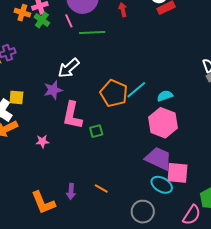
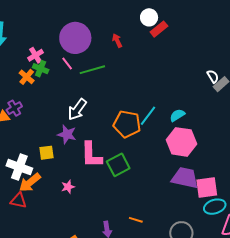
orange cross: (22, 13) -> (27, 77), moved, turned 35
purple star: (53, 90) -> (67, 134), turned -30
yellow square: (16, 97) -> (46, 153), moved
green square: (96, 131) -> (118, 165), size x1.6
cyan ellipse: (162, 185) -> (215, 207), moved, turned -35

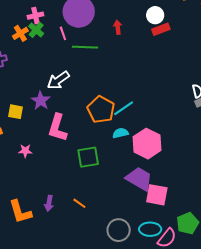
cyan semicircle: (177, 115) -> (120, 133), moved
green square: (118, 165) -> (88, 157), moved
cyan ellipse: (215, 207) -> (150, 229), moved

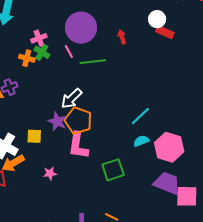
red rectangle: (161, 29) -> (165, 32), turned 54
orange cross: (20, 33) -> (27, 58), turned -35
orange pentagon: (101, 110) -> (78, 121), moved

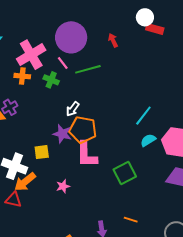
pink cross: (39, 38) -> (31, 55), size x1.8
green cross: (42, 52) -> (51, 80), moved
white arrow: (72, 99) -> (73, 109), size x0.7

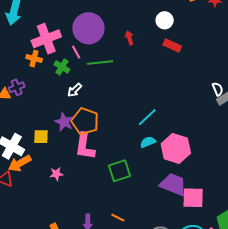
red rectangle: (155, 29) -> (172, 45), moved
white arrow: (73, 109) -> (75, 90), moved

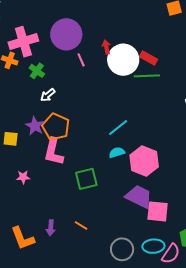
white circle: (165, 20) -> (123, 60), moved, size x1.8
pink line: (76, 52) -> (81, 60), moved
green line: (100, 62) -> (147, 76), moved

